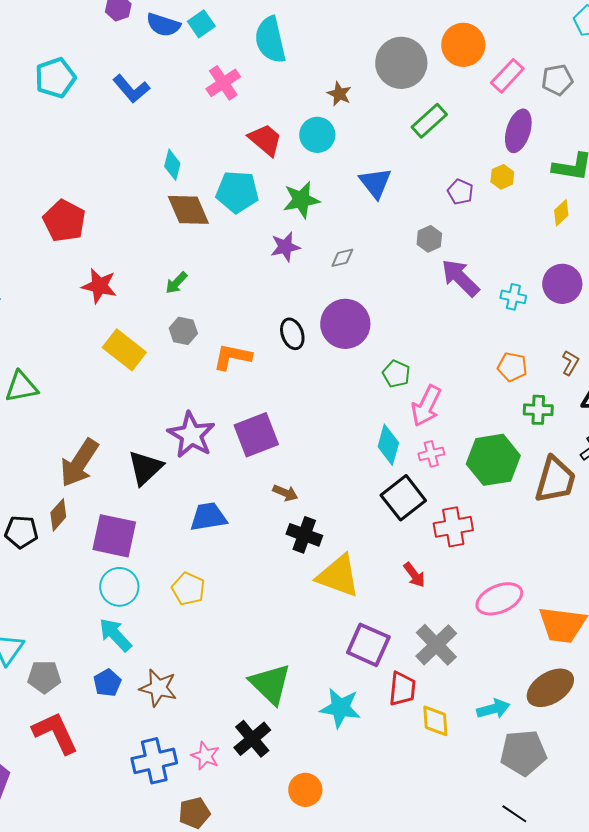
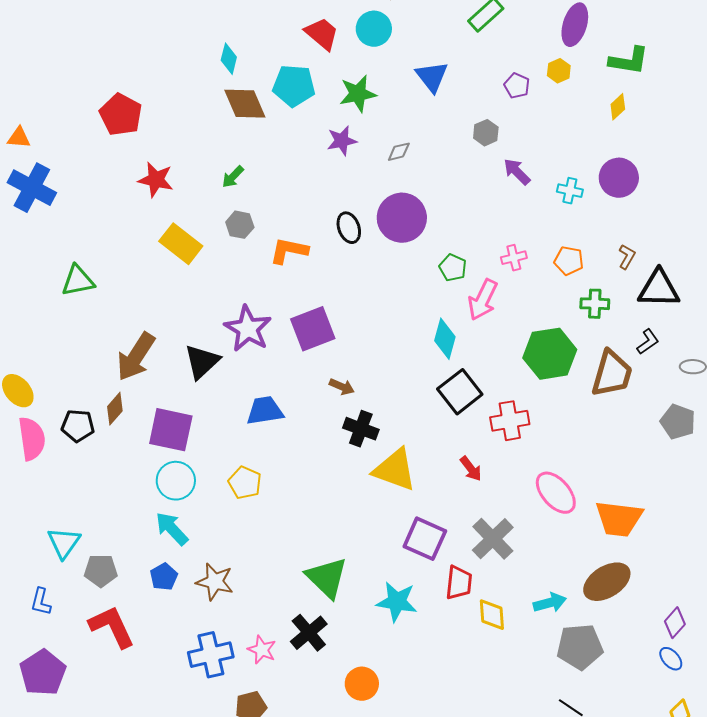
purple arrow: (460, 278) -> (517, 172), size x0.7
pink cross: (431, 454) -> (514, 258), moved
pink ellipse: (499, 599) -> (556, 493), turned 72

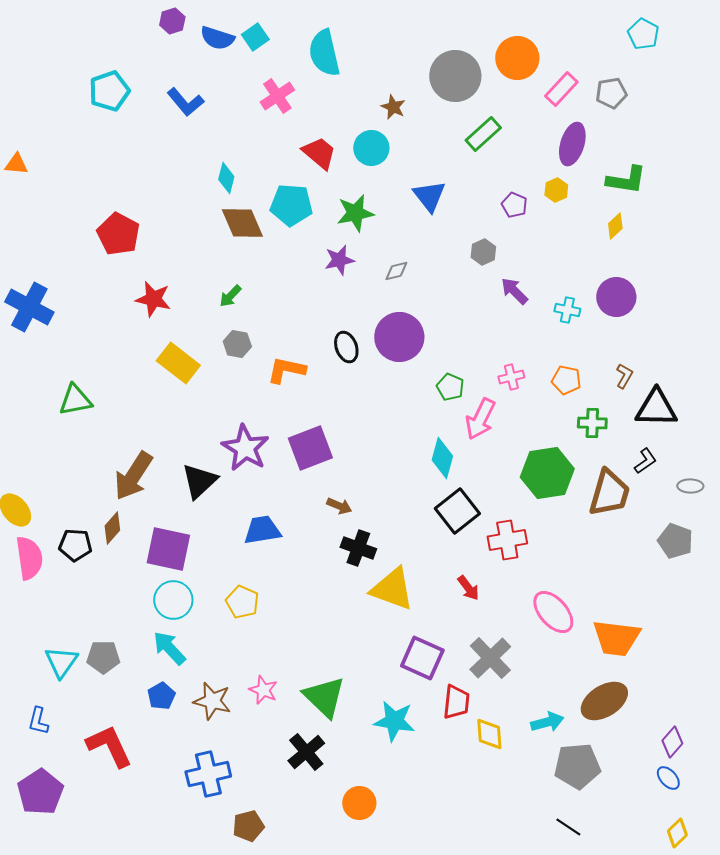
orange triangle: (19, 138) -> (16, 164), moved
gray pentagon: (101, 571) -> (103, 657), moved
pink star: (262, 650) -> (263, 690), moved

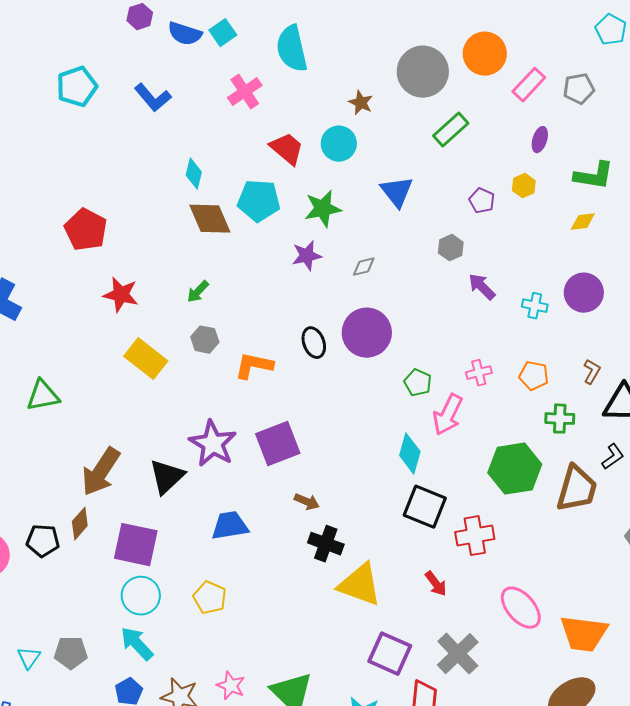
purple ellipse: (572, 144) -> (540, 140), size x0.6
yellow diamond: (615, 226) -> (583, 222), turned 36
black square: (457, 511) -> (425, 507), turned -30
cyan triangle: (61, 662) -> (29, 658), size x0.7

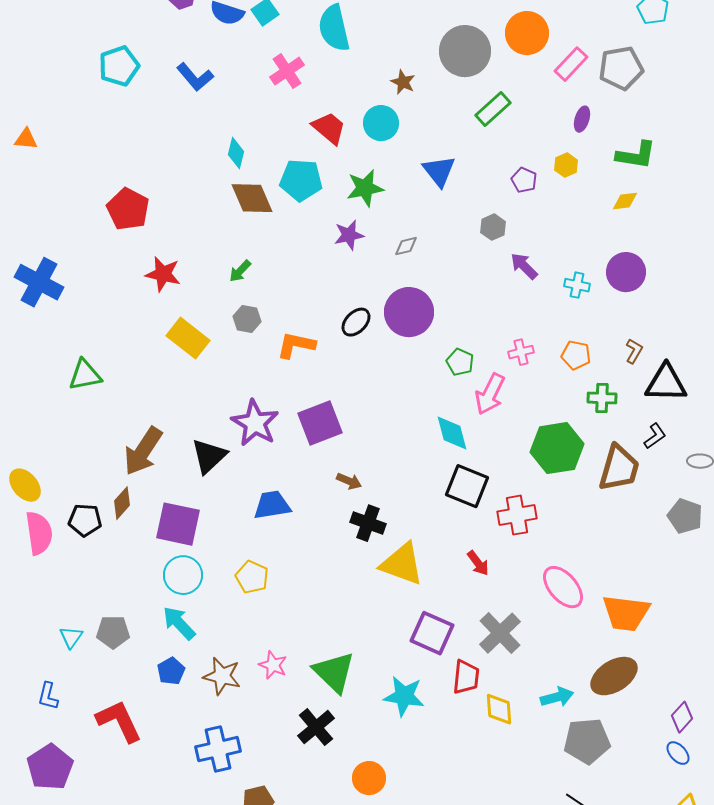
gray pentagon: (579, 89) -> (621, 68), size x1.4
black ellipse: (314, 343) -> (356, 322), turned 64
cyan diamond: (410, 454) -> (452, 433), turned -30

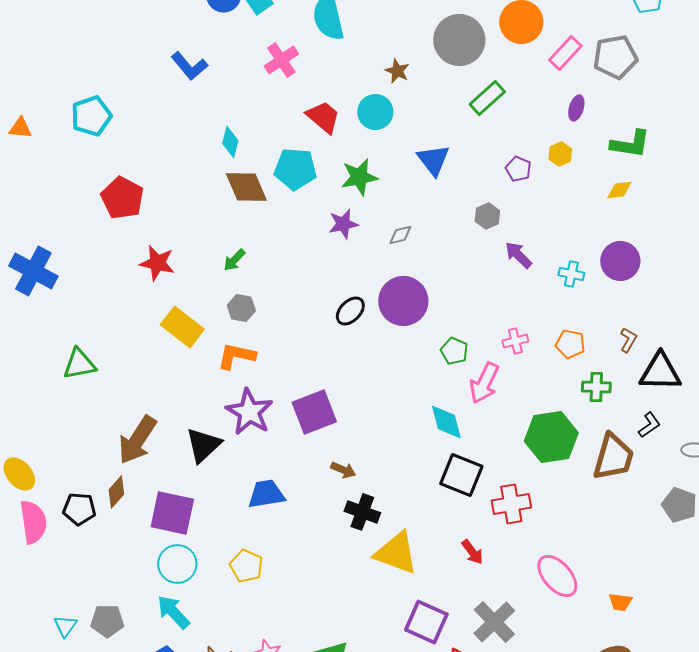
cyan pentagon: (119, 66) -> (91, 116), moved
orange L-shape: (296, 345) -> (236, 356), moved
orange trapezoid: (626, 613) -> (620, 602), size x0.5

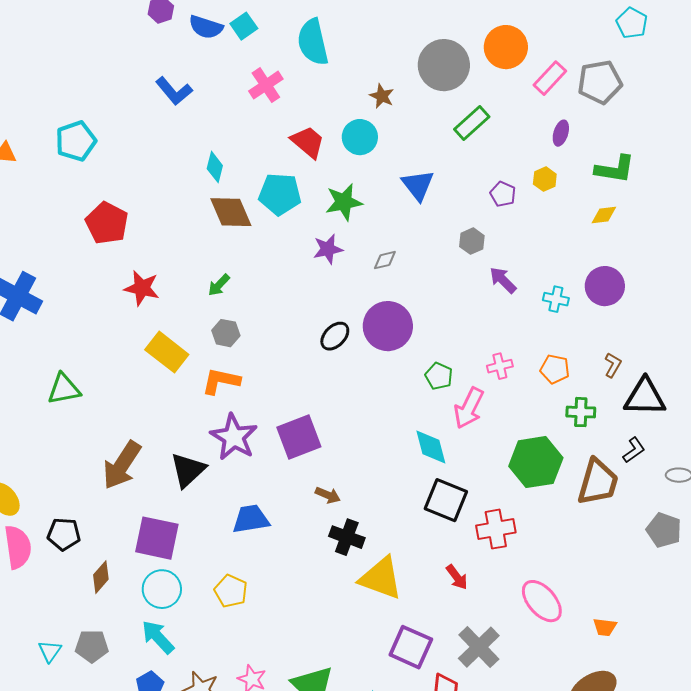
brown diamond: (116, 492) -> (101, 577), moved

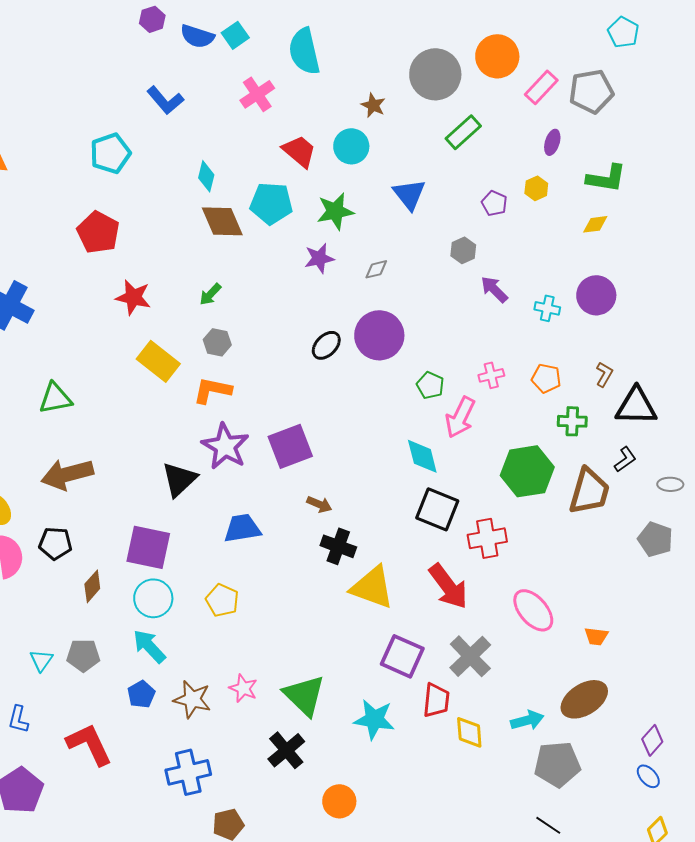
cyan pentagon: (76, 141) -> (110, 153), moved
brown arrow: (122, 465) -> (67, 474), moved, turned 42
red arrow: (457, 577) -> (448, 586), size x1.8

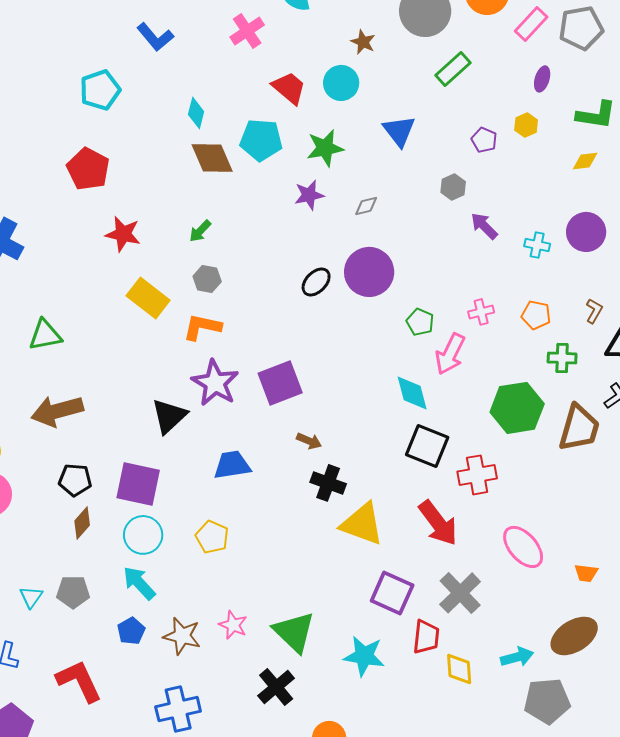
black pentagon: (55, 543) -> (75, 480), moved

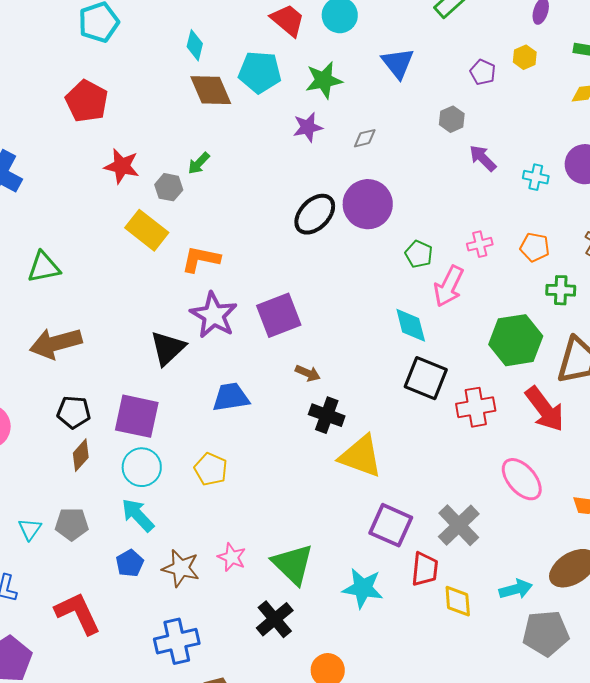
gray hexagon: (207, 279) -> (169, 187), moved
black ellipse: (316, 282) -> (315, 214), size x1.4
red arrow: (438, 523) -> (545, 409), moved

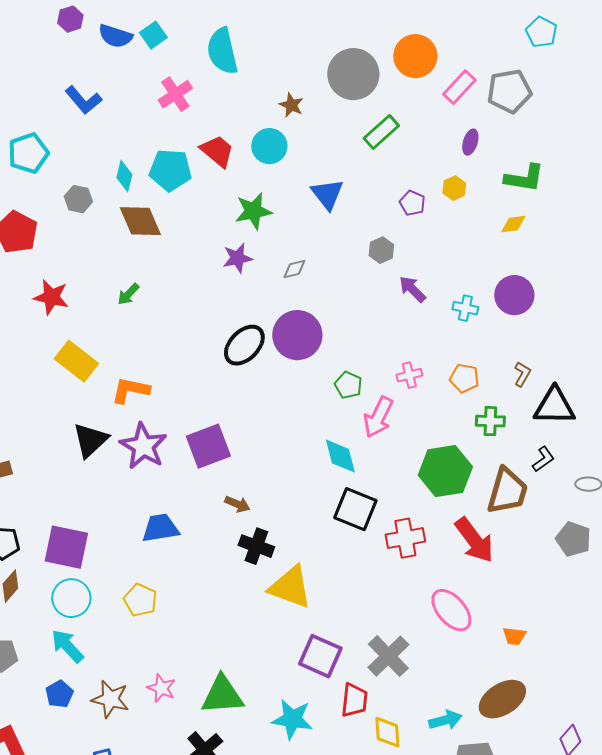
cyan pentagon: (260, 72) -> (170, 170), moved
gray hexagon: (169, 187) -> (78, 199), moved
black triangle: (168, 348) -> (90, 440), moved
green triangle: (293, 564) -> (222, 695), turned -48

